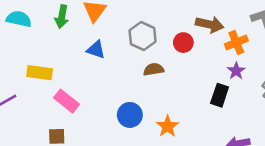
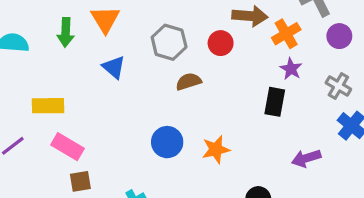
blue triangle: (96, 50) -> (114, 67), turned 30
pink rectangle: (67, 101) -> (68, 147), moved
orange star: (167, 126) -> (216, 150), turned 30

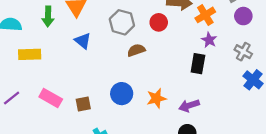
yellow rectangle: (48, 106) -> (30, 54), moved
purple arrow: (306, 158) -> (189, 106), moved
brown square: (80, 181) -> (83, 104), moved

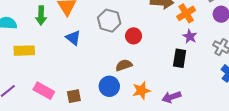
red circle: (159, 22) -> (134, 36), moved
brown semicircle: (136, 50) -> (124, 65), moved

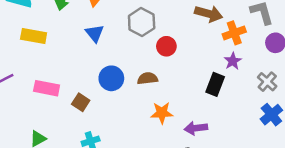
blue circle: (109, 86) -> (111, 78), moved
pink rectangle: (44, 91) -> (47, 88), turned -30
brown square: (74, 96) -> (81, 102), turned 32

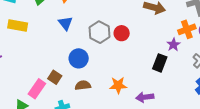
gray hexagon: (142, 22) -> (100, 32), moved
orange cross: (234, 33) -> (187, 29), moved
brown semicircle: (148, 78) -> (83, 85), moved
pink rectangle: (47, 88) -> (37, 89), moved, turned -66

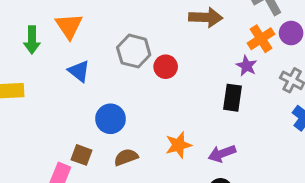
gray hexagon: (100, 32) -> (134, 51), moved

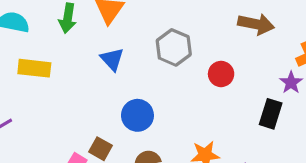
red circle: (166, 67) -> (221, 74), moved

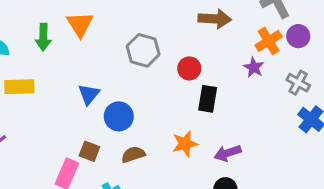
blue triangle: (112, 59) -> (89, 94), moved, turned 30
black rectangle: (271, 114) -> (208, 99), moved

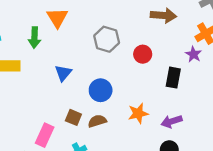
green arrow: (43, 37) -> (34, 38), moved
black rectangle: (208, 99) -> (173, 78), moved
blue circle: (119, 116) -> (101, 90), moved
brown square: (89, 151) -> (73, 117), moved

